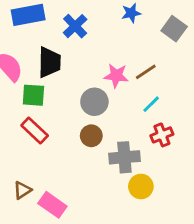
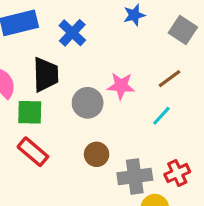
brown line: (146, 72) -> (170, 79), moved
gray circle: (94, 102) -> (88, 103), moved
red cross: (162, 135) -> (177, 173), moved

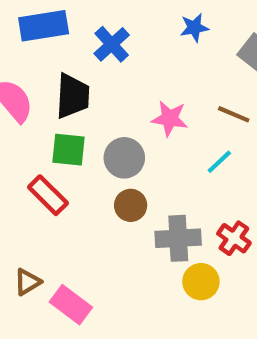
brown line: (170, 79) -> (234, 114), turned 55
gray circle: (88, 103) -> (124, 158), moved
green square: (30, 112) -> (69, 150), moved
red cross: (177, 173) -> (234, 238), turned -35

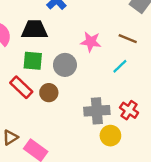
black trapezoid: (73, 96) -> (34, 30), turned -92
brown circle: (131, 205) -> (49, 93), moved

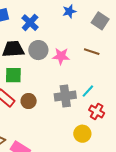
gray circle: (65, 65) -> (38, 50), moved
cyan line: (120, 66) -> (88, 91), moved
gray cross: (97, 111) -> (65, 96), moved

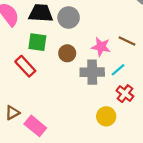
brown line: (92, 52) -> (127, 41), moved
pink star: (61, 56) -> (101, 47), moved
brown circle: (29, 101) -> (67, 53), moved

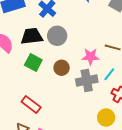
green square: (37, 42) -> (33, 62), turned 30
red rectangle: (25, 66) -> (31, 105), moved

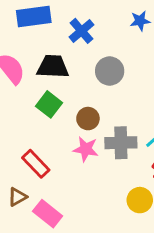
gray circle: (57, 36) -> (110, 71), moved
pink star: (91, 57) -> (86, 149), moved

